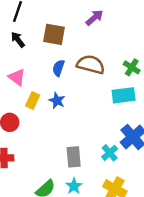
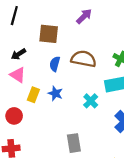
black arrow: (18, 40) -> (19, 54), moved, turned -80
cyan cross: (110, 153) -> (91, 101), moved

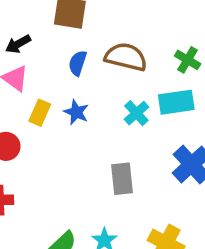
cyan cross: (91, 101) -> (136, 113), moved
gray rectangle: (74, 143) -> (122, 179), moved

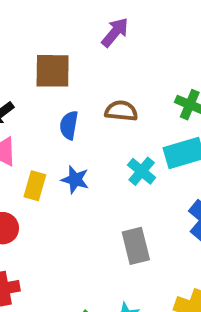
brown semicircle: (126, 57) -> (121, 111), size x0.7

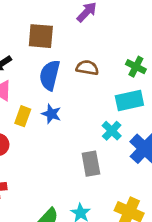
blue semicircle: (69, 125) -> (50, 75), size x1.5
cyan cross: (142, 171) -> (112, 131), moved

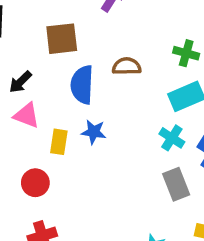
gray rectangle: (91, 164) -> (176, 184), moved

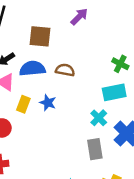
brown semicircle: (127, 66) -> (65, 70), moved
blue semicircle: (82, 85) -> (32, 69), moved, turned 70

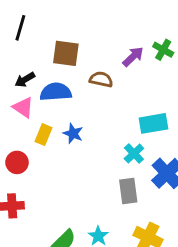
purple arrow: (79, 17) -> (133, 57), moved
green cross: (120, 64) -> (163, 50), moved
brown semicircle: (65, 70) -> (101, 79), moved

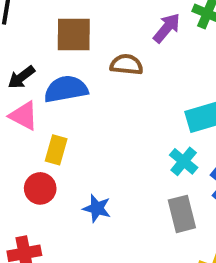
blue star: (73, 133) -> (97, 208), moved
red circle: (17, 162) -> (40, 188), moved

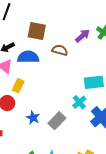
gray rectangle: (182, 214) -> (57, 121), moved, turned 48

